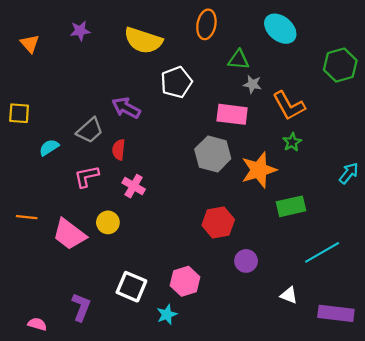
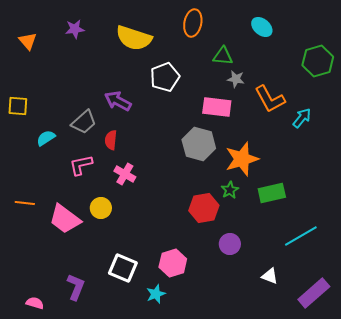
cyan ellipse: (280, 29) -> (262, 27), size x0.7
green star: (292, 142) -> (230, 190), moved
cyan arrow: (349, 173) -> (302, 118), moved
purple rectangle: (336, 313) -> (314, 293), turned -48

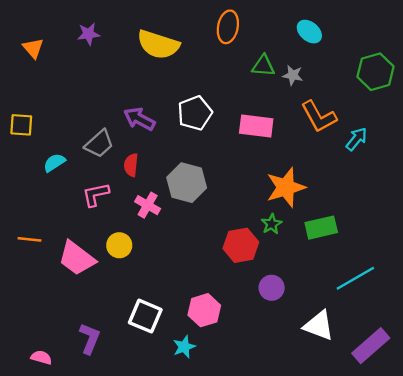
white pentagon: (165, 77) -> (195, 113), moved
gray star: (236, 79) -> (293, 75), moved
gray hexagon: (199, 144) -> (187, 183), moved
white triangle: (270, 276) -> (319, 326), size x1.6

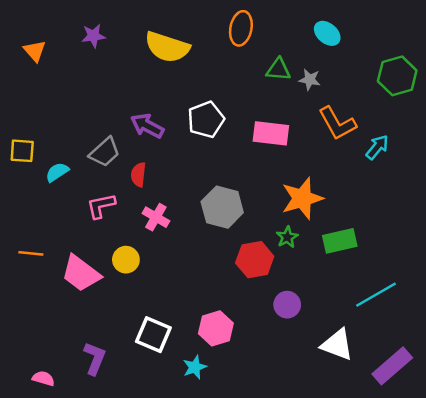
yellow square: (21, 125) -> (22, 151), moved
gray hexagon: (187, 183) -> (222, 207), moved

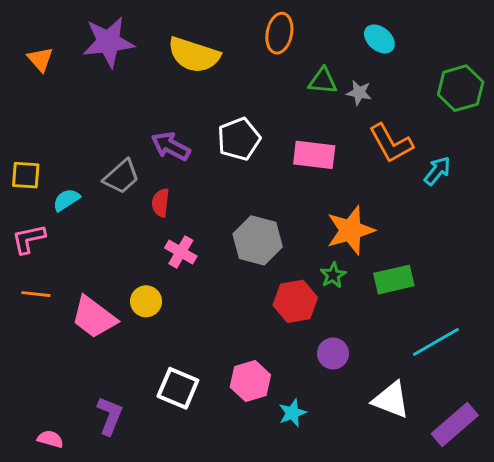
purple star: (93, 36) -> (108, 42), size x1.8
pink L-shape: (101, 206) -> (29, 239), moved
cyan star: (195, 367) -> (292, 413), moved

